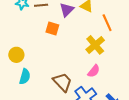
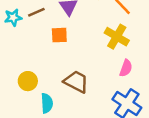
brown trapezoid: (62, 82) -> (76, 82), moved

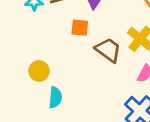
brown trapezoid: (76, 82) -> (108, 50), moved

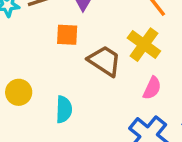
cyan semicircle: (55, 97) -> (64, 109), moved

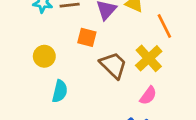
yellow circle: (19, 92) -> (44, 56), moved
cyan semicircle: (64, 109) -> (60, 91), moved

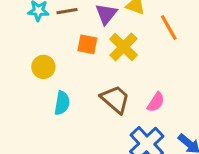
yellow cross: (149, 58) -> (123, 47), moved
brown trapezoid: (113, 65) -> (115, 99), moved

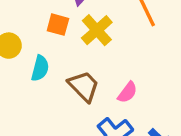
cyan semicircle: (62, 103) -> (40, 68), moved

